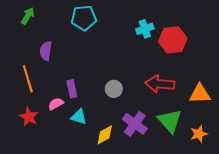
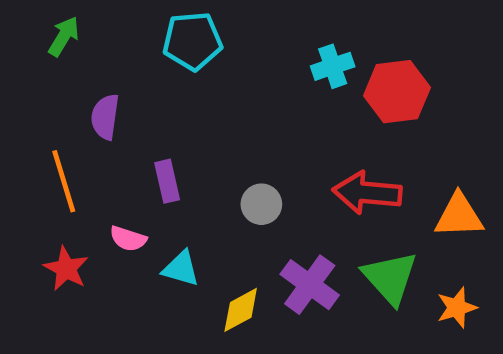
purple rectangle: (72, 89) -> (167, 181), moved
pink semicircle: (56, 104) -> (128, 239), turned -133

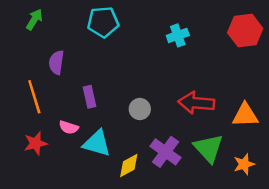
red hexagon: (397, 92) -> (245, 31), moved
red star: (66, 269) -> (36, 143), turned 30
cyan triangle: (181, 269) -> (97, 143), size x1.4

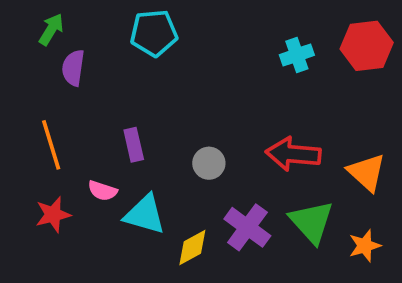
cyan cross: (178, 35) -> (297, 55), moved
purple semicircle: (56, 62) -> (73, 68), moved
orange triangle: (245, 115) -> (367, 172), turned 44

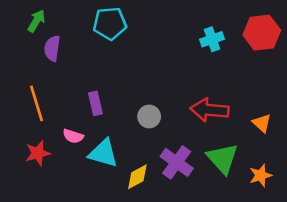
orange triangle: (367, 172) -> (262, 123), size x0.7

